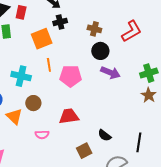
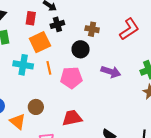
red rectangle: (21, 12) -> (31, 18), moved
black circle: (100, 51) -> (81, 49), moved
cyan cross: (21, 76) -> (23, 65), moved

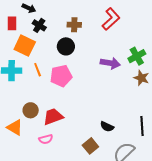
black cross: (57, 24) -> (39, 25), turned -32
orange square: (40, 42) -> (25, 46), turned -30
purple arrow: (111, 72) -> (110, 63), moved
red trapezoid: (72, 118) -> (53, 117), moved

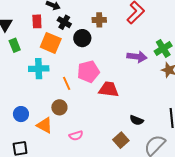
black circle: (66, 46) -> (82, 38), moved
orange line: (38, 70) -> (67, 83), moved
red trapezoid: (53, 117) -> (109, 89), moved, turned 30

